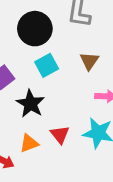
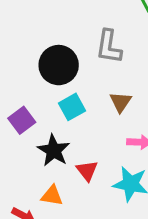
red triangle: (60, 135) -> (87, 171), moved
orange triangle: (29, 143) -> (52, 196), turned 30

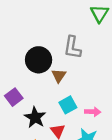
brown triangle: (121, 102) -> (59, 76), moved
cyan square: (72, 107) -> (68, 105), moved

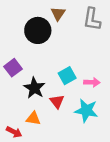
gray L-shape: (72, 47) -> (92, 19), moved
brown triangle: (59, 76) -> (58, 14), moved

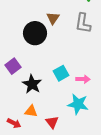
red triangle: (57, 102) -> (52, 122), moved

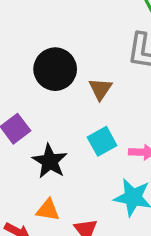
brown triangle: (53, 18) -> (100, 89), moved

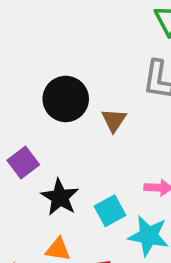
cyan square: (102, 141) -> (110, 211), moved

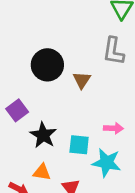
cyan square: (110, 211) -> (79, 145), turned 35

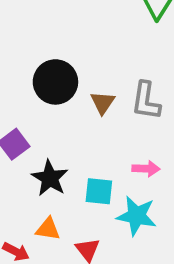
gray L-shape: (113, 51) -> (146, 101), moved

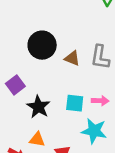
brown triangle: (103, 103) -> (72, 58), turned -42
cyan square: (99, 191) -> (75, 103), moved

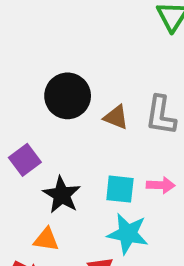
cyan star: (94, 131) -> (128, 234), moved
orange triangle: (37, 139) -> (46, 239), moved

